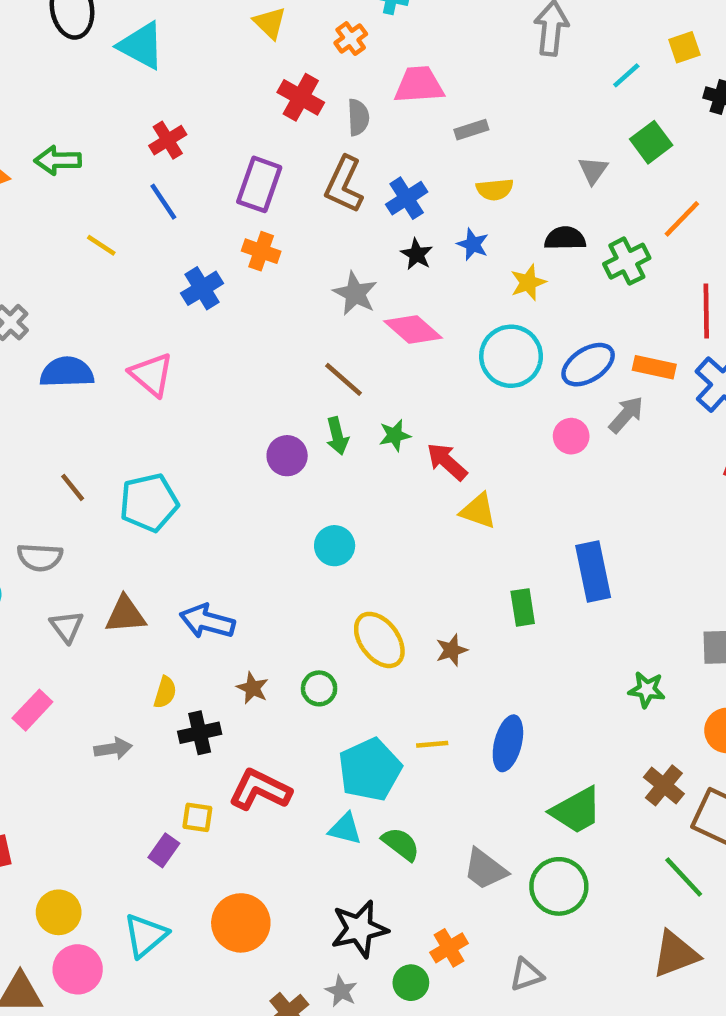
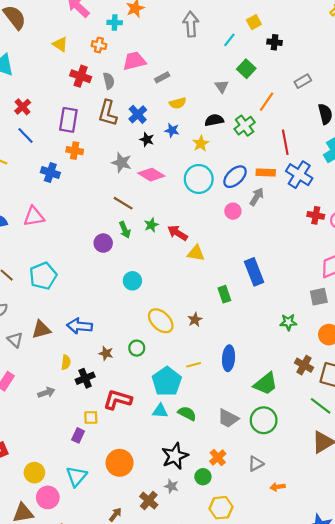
orange cross: (351, 39) -> (99, 45), turned -32
blue cross: (202, 288) -> (50, 173), turned -30
pink triangle: (151, 374) -> (34, 216), turned -40

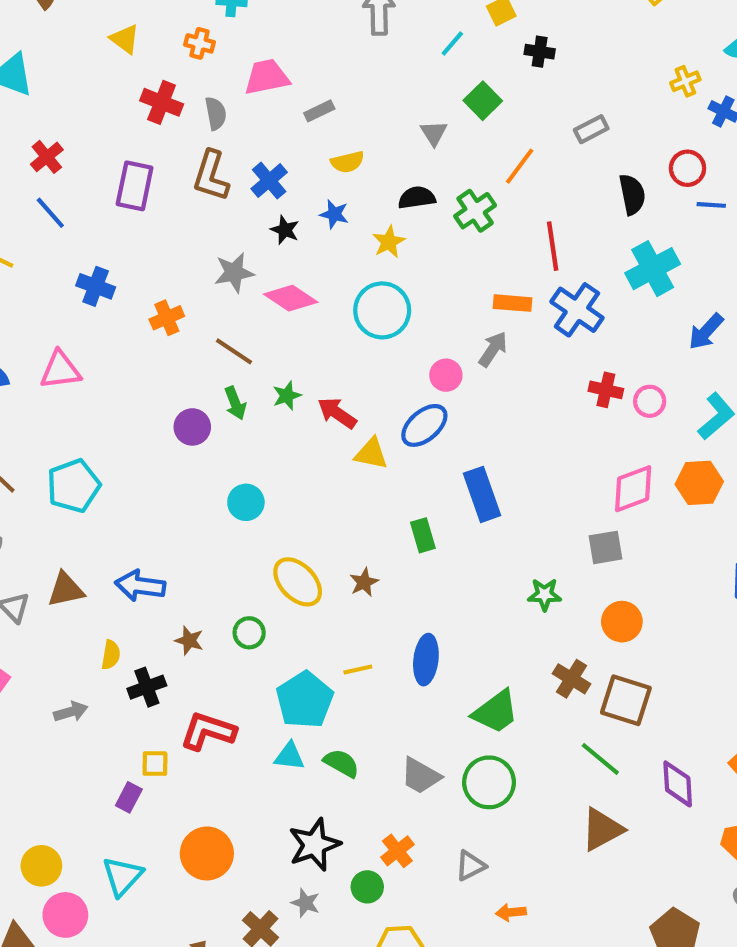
orange cross: (75, 151) -> (167, 318), moved, turned -35
gray star: (122, 163) -> (234, 273), turned -30
blue ellipse: (235, 177) -> (424, 425), moved

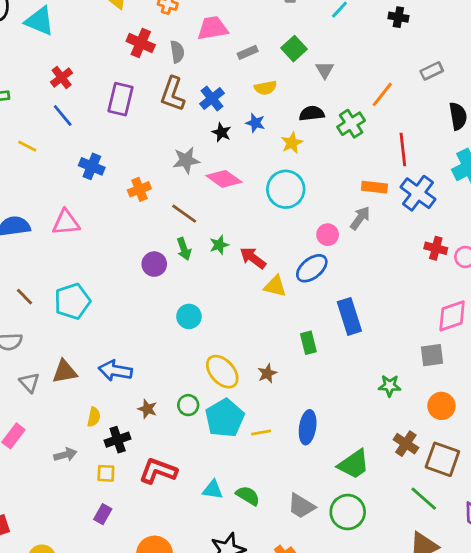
green square: (483, 101) -> (294, 49), moved
cyan pentagon: (305, 700) -> (225, 418), moved
yellow square: (155, 764) -> (106, 473), moved

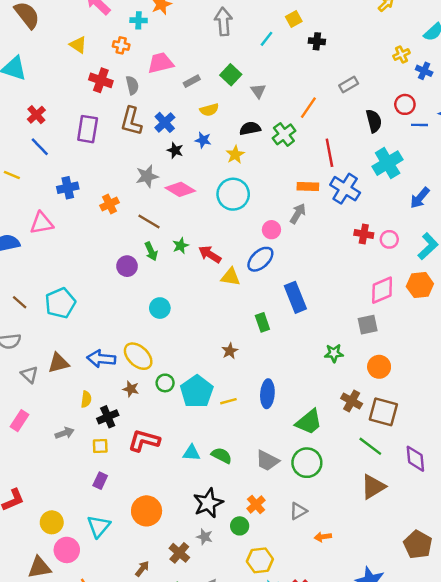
blue cross: (92, 166) -> (68, 188), turned -30
pink triangle: (66, 222) -> (42, 223), moved
yellow ellipse: (222, 372) -> (138, 356), moved

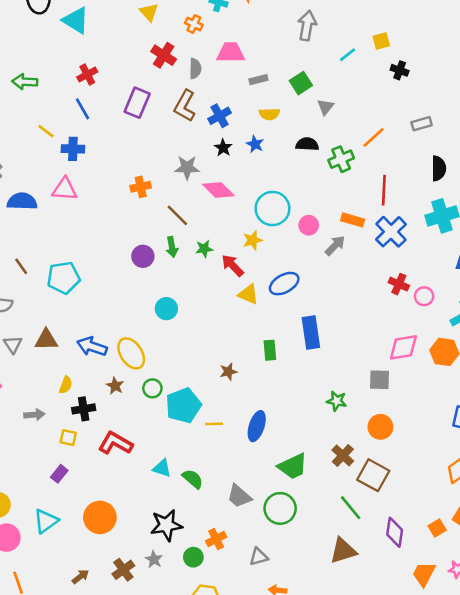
yellow star: (235, 155) -> (253, 240), moved
blue cross: (68, 188) -> (73, 149), moved
pink circle: (271, 230) -> (309, 225), moved

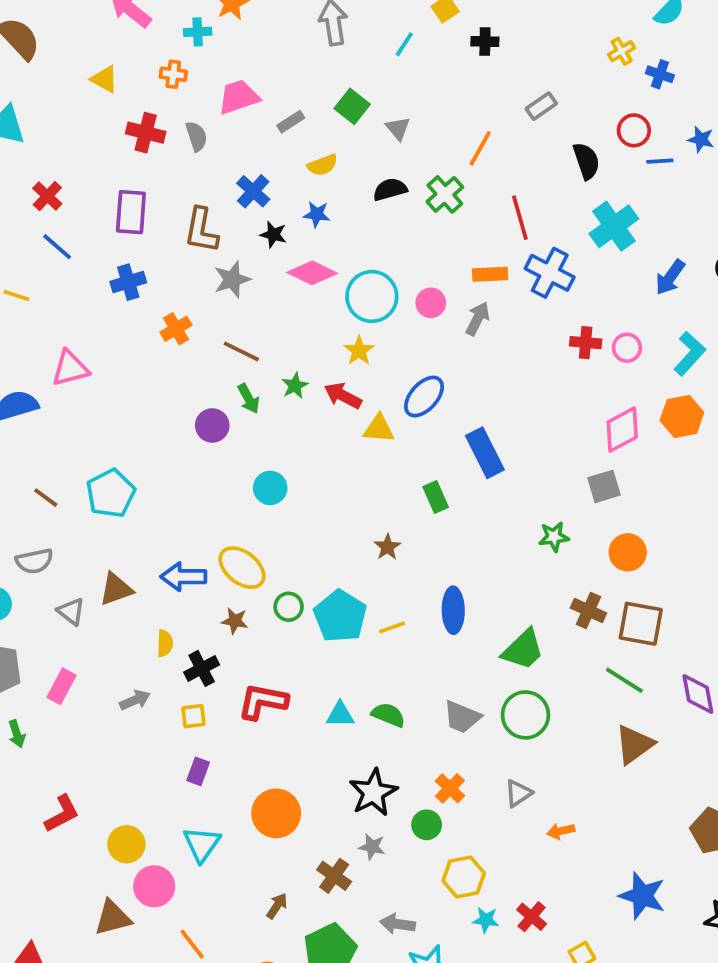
brown L-shape: (185, 106) -> (201, 230), moved
blue cross: (73, 149) -> (128, 282), moved
pink diamond: (218, 190) -> (312, 273), moved

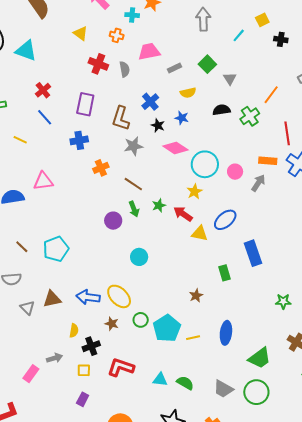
pink rectangle: (61, 686) -> (31, 374), moved

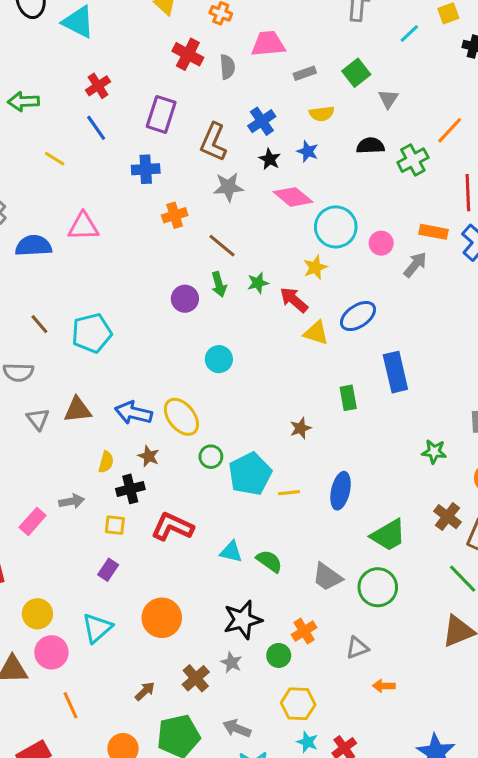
brown star: (112, 324) -> (149, 456), moved

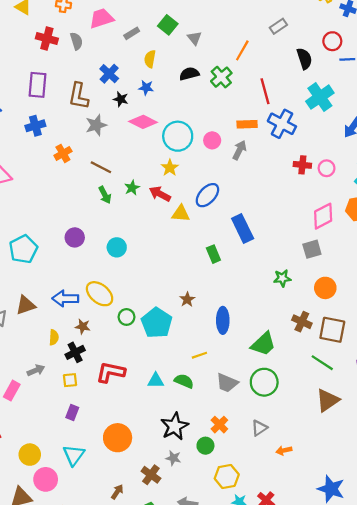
yellow semicircle: (322, 114) -> (150, 59), turned 120
purple circle: (185, 299) -> (75, 237), moved
brown star: (300, 428) -> (187, 299), moved
yellow line: (289, 493) -> (199, 355), moved

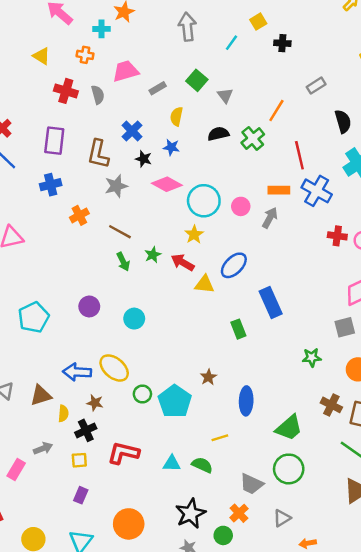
brown triangle: (26, 305) -> (41, 395), moved
gray trapezoid: (227, 383) -> (252, 484), moved

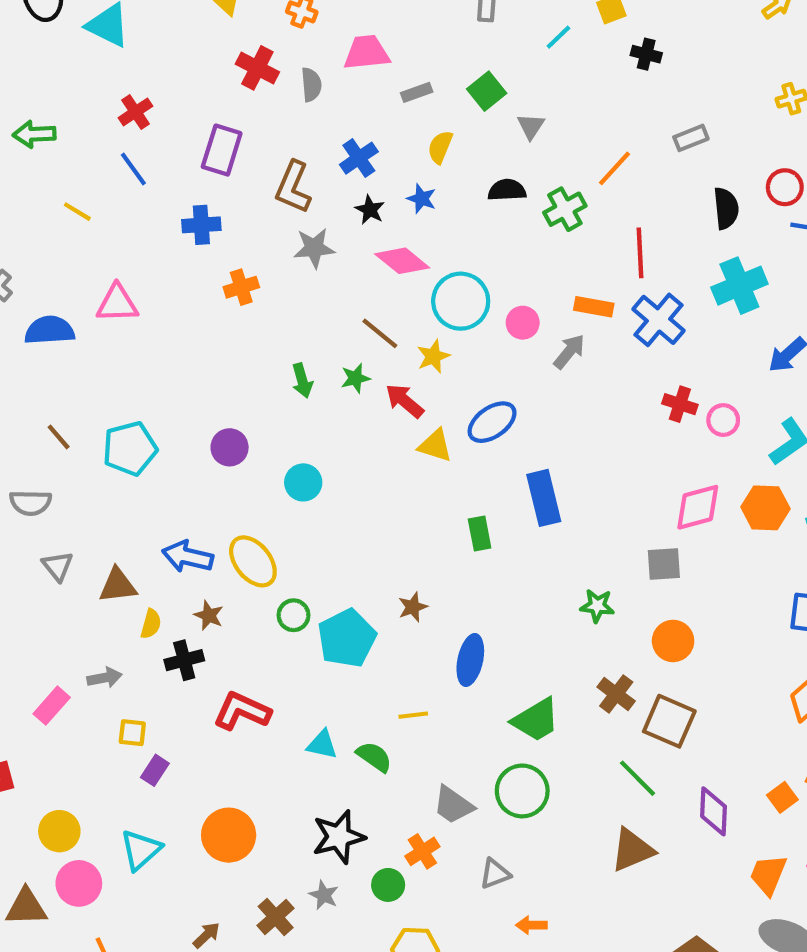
brown line: (120, 232) -> (380, 333), moved
yellow square: (79, 460) -> (132, 733), moved

